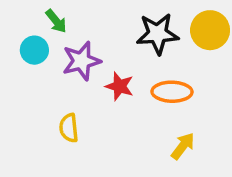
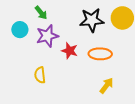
green arrow: (56, 21) -> (41, 13), moved

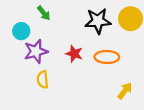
purple star: (47, 36) -> (36, 51), moved
yellow arrow: (107, 86) -> (125, 91), moved

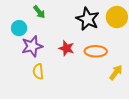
black star: (98, 21) -> (88, 19), turned 30
yellow arrow: (125, 91) -> (116, 72), moved

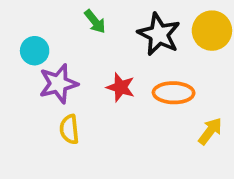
green arrow: (39, 12) -> (95, 21), moved

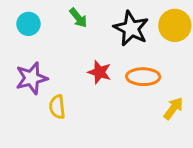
cyan circle: (35, 51) -> (28, 24), moved
purple star: (58, 84) -> (32, 78), moved

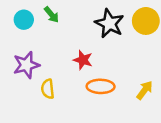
green arrow: (78, 18) -> (51, 15), moved
orange ellipse: (143, 77) -> (101, 86), moved

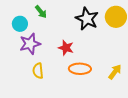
cyan circle: (24, 20) -> (20, 24), moved
purple star: (26, 65) -> (30, 44), moved

